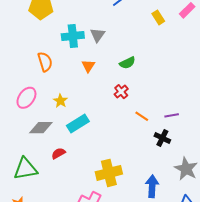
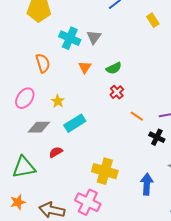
cyan cross: (73, 36) -> (70, 38), turned 30
green semicircle: (127, 63) -> (114, 68), moved
yellow cross: (109, 173) -> (105, 171), turned 30

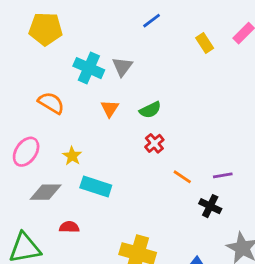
orange semicircle: (43, 63) -> (51, 103), turned -42
cyan rectangle: (75, 123) -> (96, 187), turned 50
red semicircle: (56, 152) -> (69, 227), turned 32

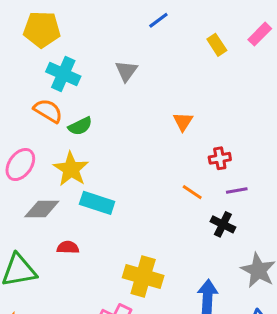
cyan cross: (89, 68) -> (63, 74), moved
orange triangle: (110, 108) -> (183, 122), moved
green semicircle: (150, 110) -> (80, 126), moved
red cross: (154, 143) -> (220, 158), moved, turned 30
yellow star: (72, 156) -> (71, 169), size x1.6

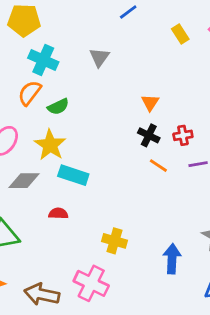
orange semicircle: (48, 111) -> (30, 93), turned -84
black cross: (223, 224) -> (149, 135), moved
red semicircle: (68, 247) -> (58, 213), moved
yellow cross: (143, 277) -> (114, 241), size x0.7

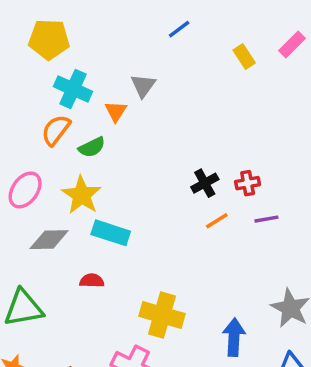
orange triangle: (150, 102) -> (116, 111), moved
black cross: (149, 135) -> (205, 183), turned 35
orange line: (158, 166) -> (217, 221), turned -66
yellow cross: (114, 241) -> (162, 315), size x1.4

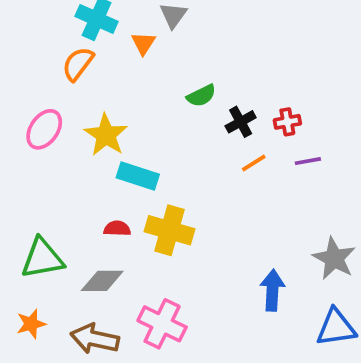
green semicircle: (92, 147) -> (201, 96), moved
gray diamond: (49, 240) -> (102, 281), moved
yellow cross: (162, 315) -> (170, 230), moved

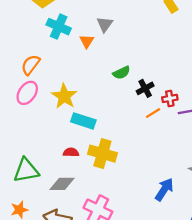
orange semicircle: (78, 64) -> (31, 65), moved
red cross: (287, 122) -> (170, 98), moved
blue arrow: (272, 290) -> (164, 189), turned 30

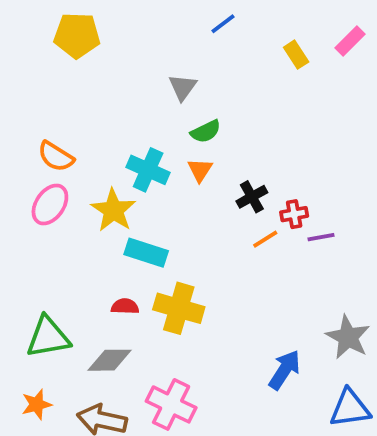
cyan cross: (59, 27) -> (148, 170), moved
orange triangle: (87, 41) -> (200, 170), moved
orange semicircle: (31, 65) -> (56, 156), turned -95
green semicircle: (122, 73) -> (206, 131), moved

